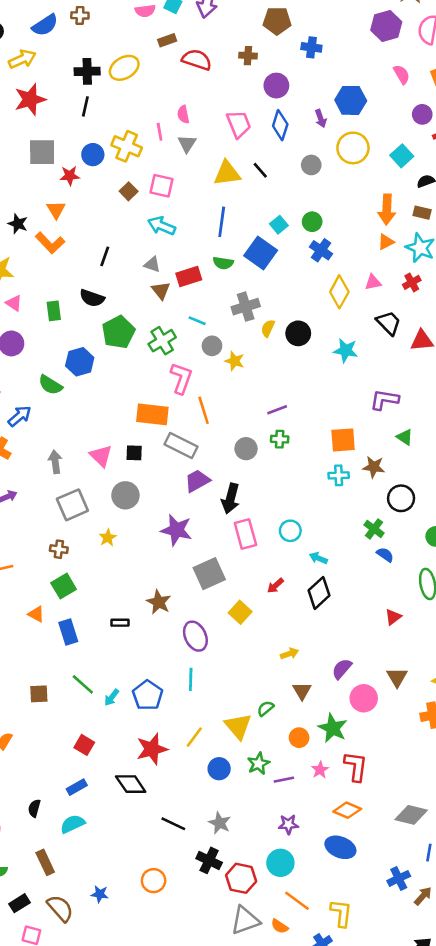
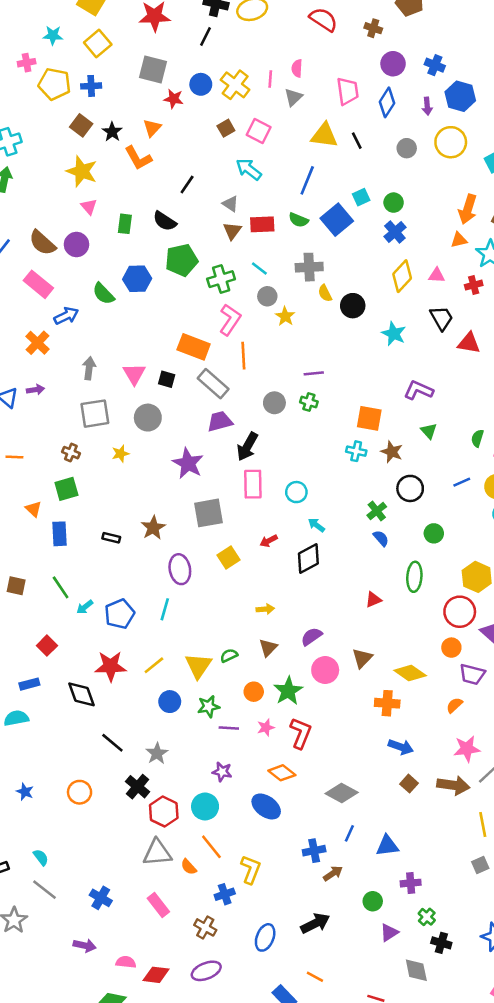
blue cross: (311, 47) -> (435, 65), moved
yellow semicircle: (268, 328) -> (325, 293), turned -66

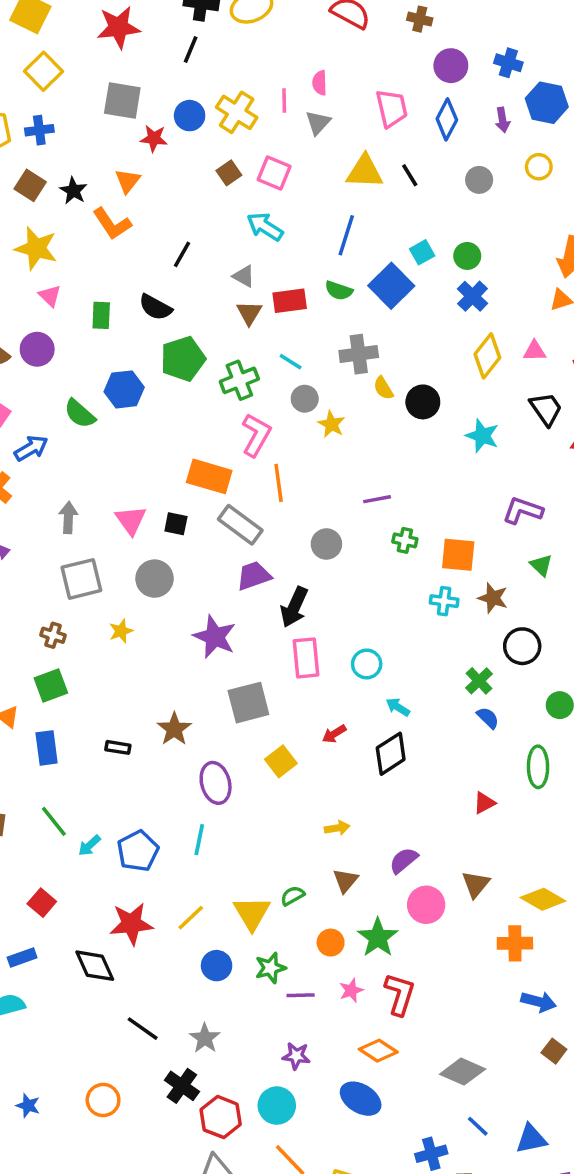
yellow circle: (451, 142) -> (539, 167), size x0.6
green cross: (309, 402) -> (405, 540), moved
blue line: (349, 833) -> (478, 1126), turned -66

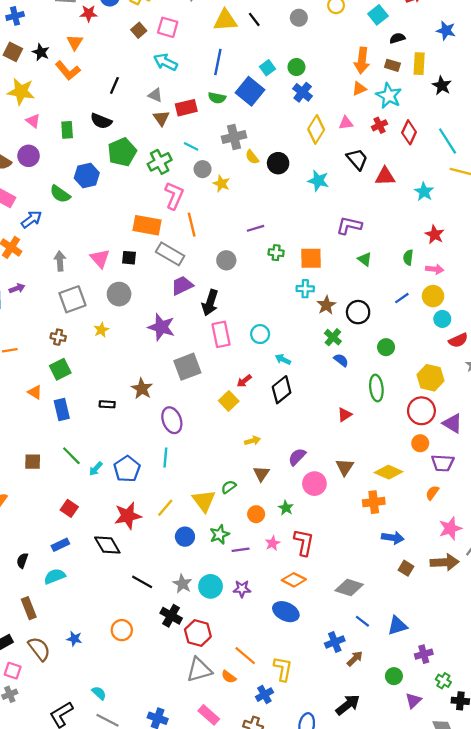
brown star: (493, 598) -> (326, 305), moved, turned 30
yellow square: (281, 761) -> (229, 401), moved
green star: (378, 938) -> (286, 508), size x0.6
cyan circle: (277, 1106) -> (211, 586), moved

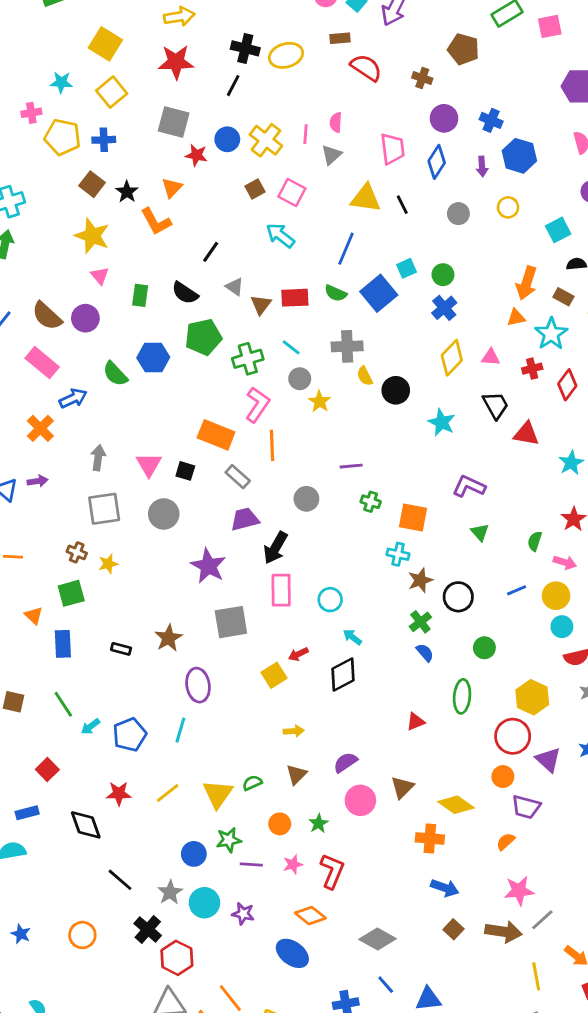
gray triangle: (155, 95) -> (235, 287), moved
gray rectangle: (170, 254) -> (238, 477), size x0.7
yellow star: (101, 330) -> (108, 564), moved
red star: (128, 516) -> (119, 794), size x0.7
blue circle: (185, 537) -> (194, 854), moved

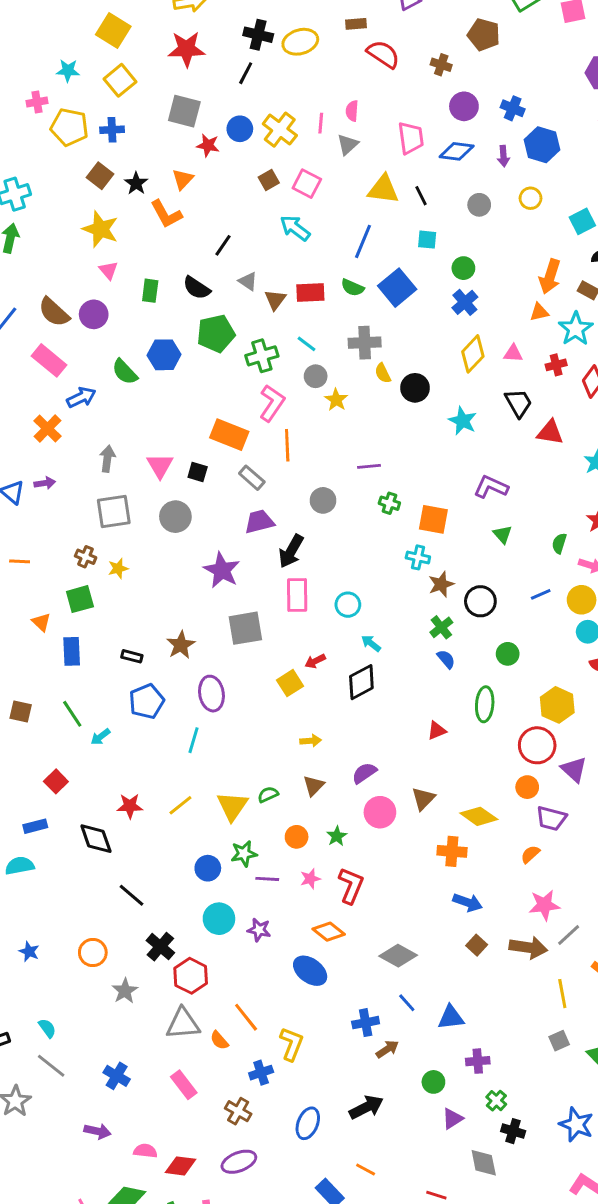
blue diamond: (437, 162) -> (457, 151), turned 64
cyan square: (407, 268) -> (427, 240), moved, turned 30
blue pentagon: (130, 735) -> (147, 701), moved
gray star: (170, 892) -> (125, 991), moved

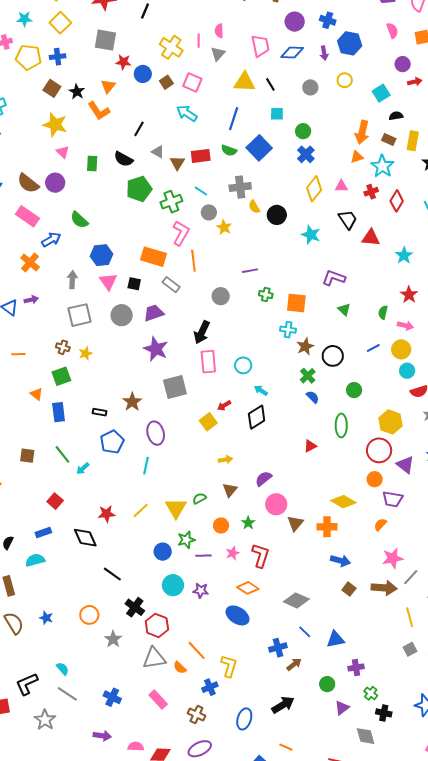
blue circle: (240, 129) -> (143, 74), moved
blue hexagon: (164, 355) -> (102, 255), moved
purple trapezoid: (259, 522) -> (154, 313), moved
brown triangle: (423, 799) -> (295, 523), moved

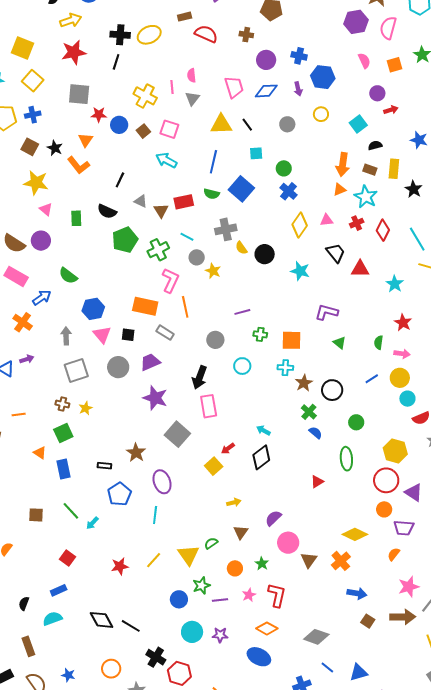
cyan circle: (243, 365) -> (242, 366), moved
gray square: (175, 387) -> (177, 434), turned -30
orange cross: (327, 527) -> (341, 561), turned -36
black diamond: (85, 538) -> (102, 620), moved

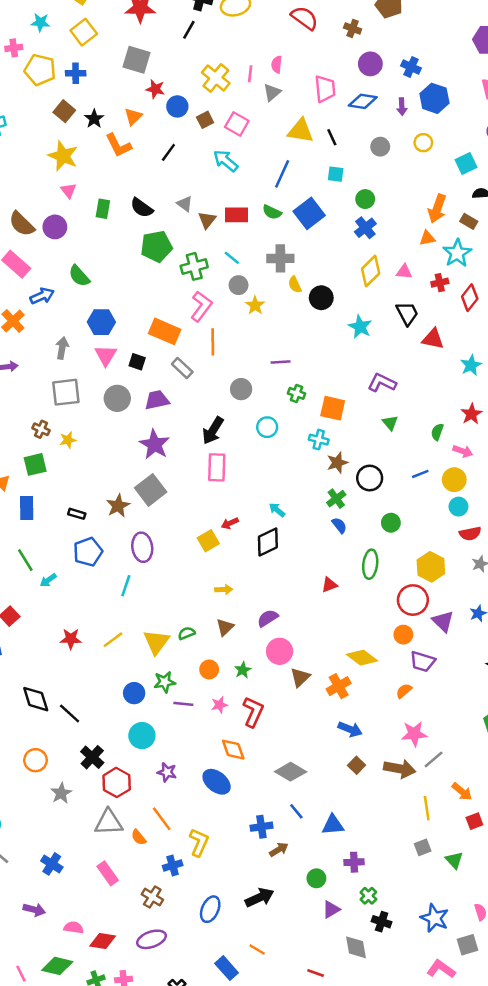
black line: (120, 180) -> (168, 152), moved
gray square: (177, 434) -> (151, 490), moved
orange diamond: (267, 628) -> (233, 750), turned 30
purple star: (220, 635) -> (167, 772), moved

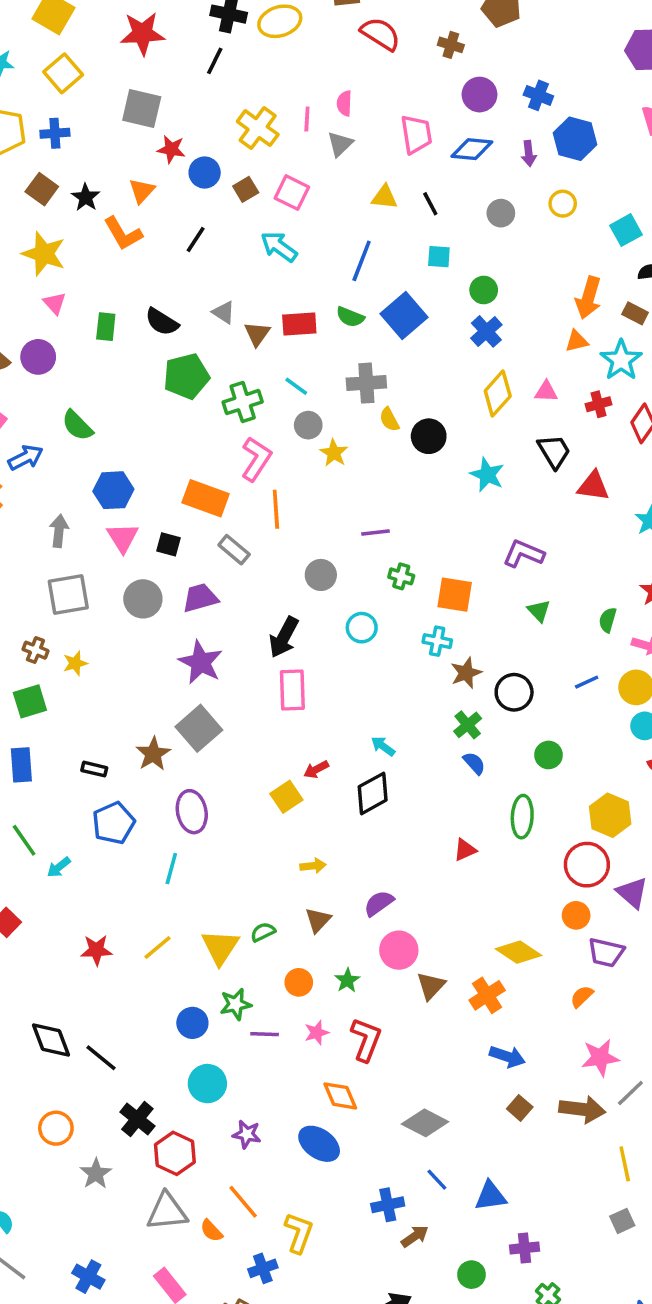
yellow triangle: (301, 131) -> (384, 197), size x0.7

